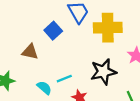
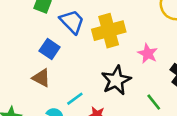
brown triangle: (30, 52) -> (41, 78), moved, turned 30

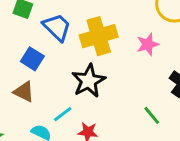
pink star: (148, 54) -> (148, 44), moved, turned 30
black star: (116, 80) -> (89, 81), moved

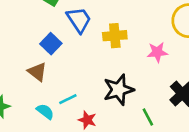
yellow cross: (99, 36) -> (115, 36), size x0.7
black star: (89, 81) -> (119, 90), moved

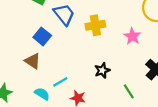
pink star: (157, 52) -> (132, 36), turned -30
black star: (119, 90) -> (102, 70), size x0.6

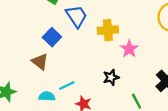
pink star: (132, 36) -> (129, 49), moved
cyan semicircle: (42, 94) -> (47, 96), turned -35

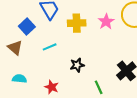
pink star: (129, 49) -> (106, 22), moved
cyan line: (67, 86) -> (50, 47), moved

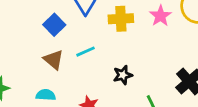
brown triangle: (15, 48) -> (54, 60), moved

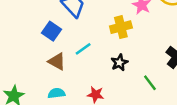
yellow cross: (121, 19) -> (121, 27), moved

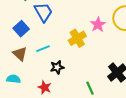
yellow cross: (121, 27) -> (77, 38), turned -30
black star: (119, 63) -> (57, 67), moved

